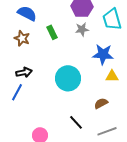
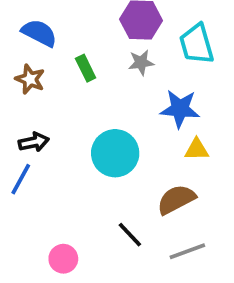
brown semicircle: (101, 103) -> (176, 199), size x1.5

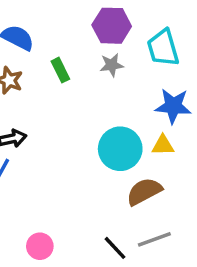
blue star: (180, 109) -> (173, 106), moved
cyan circle: (115, 153) -> (120, 149), moved
black line: (130, 235) -> (115, 248), moved

